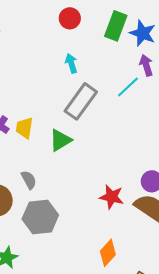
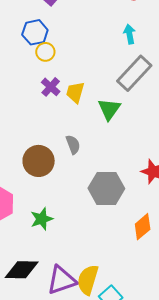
green triangle: (60, 140) -> (109, 109), turned -30
gray hexagon: (40, 217) -> (106, 188), moved

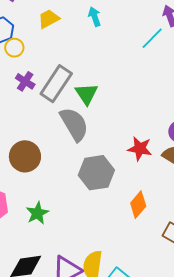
gray rectangle: (134, 73) -> (56, 84), moved
yellow trapezoid: (75, 92) -> (49, 19), moved, turned 55
gray semicircle: (73, 145) -> (74, 124), moved, size x1.8

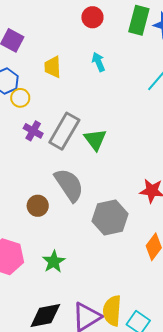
yellow trapezoid: (49, 19) -> (53, 67), turned -60
gray semicircle: (74, 124) -> (69, 185), moved
brown circle: (25, 156) -> (38, 206), size x0.7

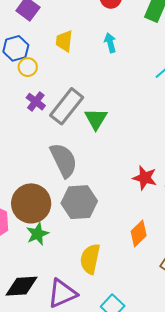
brown circle: (38, 206) -> (31, 203), moved, size x1.8
gray hexagon: (110, 217) -> (79, 202), moved
yellow semicircle: (112, 311) -> (90, 259), moved

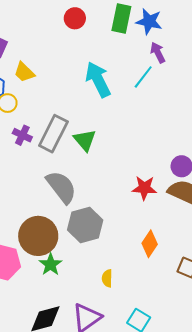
yellow trapezoid: (64, 41) -> (24, 72), moved, turned -40
cyan arrow: (110, 43) -> (98, 80), moved, size x1.8
yellow semicircle: (90, 259) -> (107, 278), size x0.6

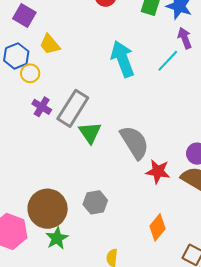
green triangle: (85, 140) -> (90, 133), moved
gray semicircle: (61, 187) -> (135, 142), moved
gray hexagon: (85, 225) -> (95, 202), size x0.7

